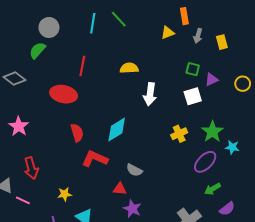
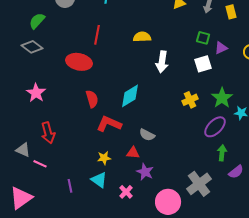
green semicircle: (37, 50) -> (37, 21), moved
green arrow: (212, 189) -> (222, 153), turned 126
yellow star: (65, 194) -> (104, 158), moved

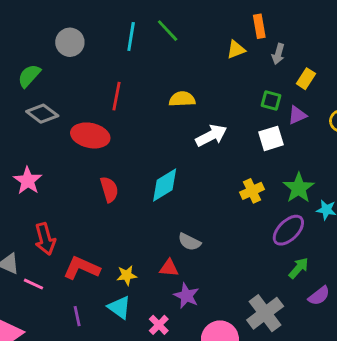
yellow rectangle: (231, 12) -> (306, 79), moved, turned 48
gray diamond: (32, 47) -> (42, 114), moved
white arrow: (162, 62) -> (211, 135), turned -125
red L-shape: (109, 124) -> (82, 268), moved
green arrow: (222, 153) -> (299, 268), turned 35

